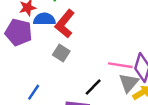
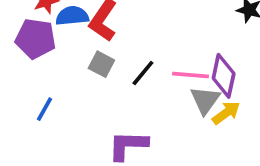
black line: (93, 87) -> (143, 73), moved
blue line: (34, 92) -> (45, 109), moved

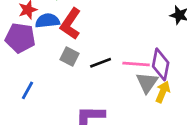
black line: (143, 73) -> (101, 63), turned 30
yellow arrow: (226, 113) -> (163, 92), turned -30

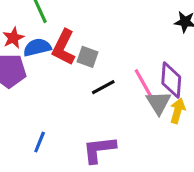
gray square: (70, 56) -> (88, 57), moved
pink line: (136, 64) -> (143, 83), turned 64
blue line: (27, 90) -> (40, 142), moved

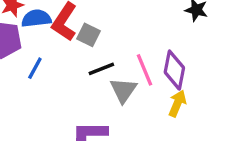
gray triangle: (159, 103) -> (123, 90), moved
blue line: (40, 142) -> (35, 68), moved

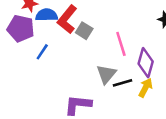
black line: (101, 69) -> (123, 83), moved
pink line: (145, 70) -> (121, 44), moved

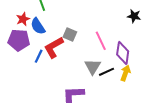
blue semicircle: (47, 15) -> (38, 26), turned -114
red L-shape: (67, 19) -> (54, 47), moved, turned 30

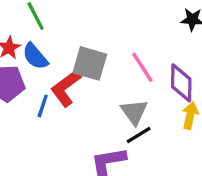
gray square: (70, 34) -> (90, 63), size x1.5
black line: (106, 72) -> (139, 135), moved

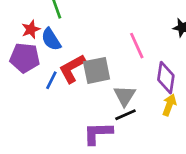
gray square: (90, 63) -> (97, 70), moved, turned -36
pink line: (142, 67) -> (137, 46), moved

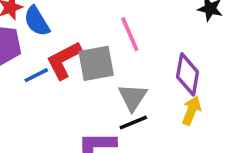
pink line: (137, 46) -> (130, 34), moved
blue line: (51, 80) -> (36, 75), turned 36

